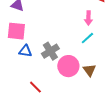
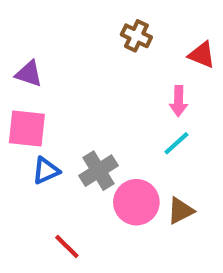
blue triangle: (25, 51) -> (46, 171), turned -32
brown triangle: (89, 70) -> (181, 211), turned 40

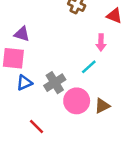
purple triangle: (29, 74) -> (22, 34), moved
cyan line: (176, 143) -> (89, 67), moved

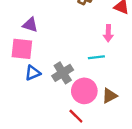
cyan line: (89, 67) -> (96, 57), turned 35
red line: (36, 126) -> (76, 116), moved

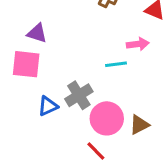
pink arrow: (108, 33) -> (138, 44), turned -98
cyan line: (96, 57) -> (116, 64), moved
blue triangle: (33, 73) -> (48, 106), moved

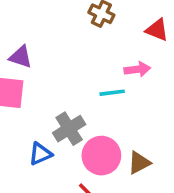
blue triangle: (48, 106) -> (40, 154), moved

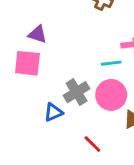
pink circle: (101, 156) -> (111, 95), moved

